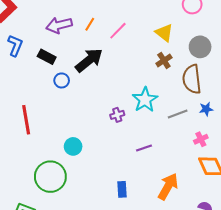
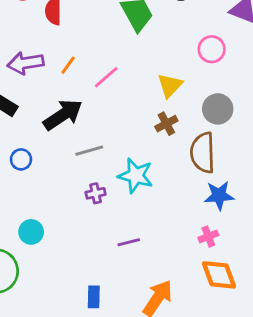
yellow triangle: (164, 33) -> (170, 85), turned 30
blue circle: (62, 80) -> (21, 159), moved
cyan star: (145, 100) -> (136, 176), turned -30
blue star: (206, 109) -> (219, 195), size x1.5
gray line: (178, 114) -> (89, 151), moved

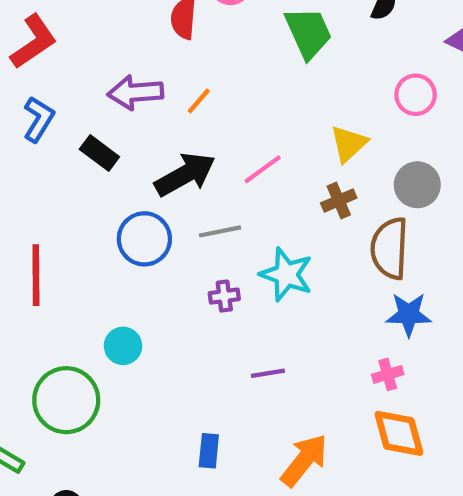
pink line: (106, 77) -> (263, 169), moved
blue circle: (21, 159) -> (144, 239), moved, size x1.6

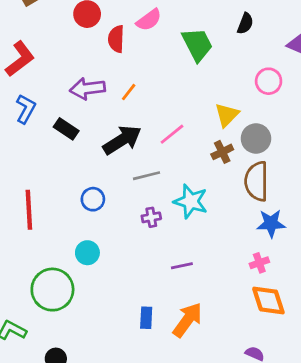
gray circle: (417, 185) -> (256, 138), moved
blue circle: (144, 239) -> (93, 199), moved, size x0.7
orange arrow: (304, 460) -> (187, 320), moved

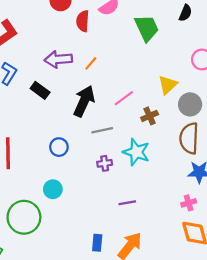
black arrow: (122, 140) -> (84, 101), turned -36
brown cross: (222, 152) -> (150, 116), moved

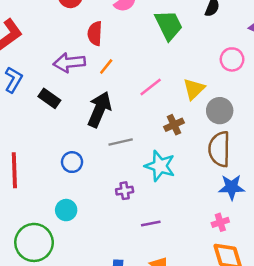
red semicircle: (83, 21) -> (95, 33), moved
pink line: (124, 98) -> (151, 87), moved
purple cross: (105, 163) -> (125, 191), moved

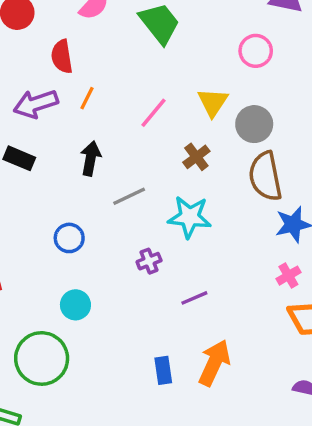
black arrow: (99, 109) -> (91, 158), size x0.7

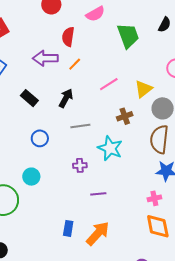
black rectangle: (19, 158) -> (29, 98), moved

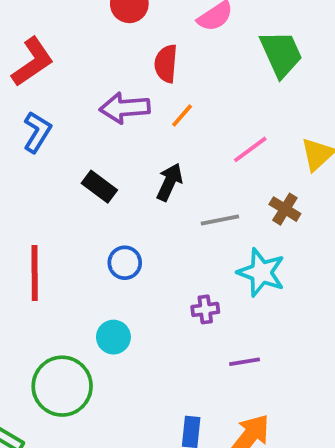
brown cross: (125, 116) -> (285, 209), turned -35
gray line: (80, 126) -> (220, 220), moved

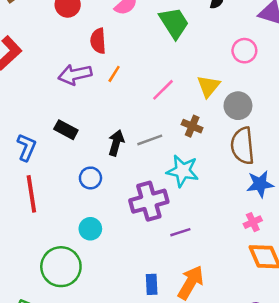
blue L-shape: (37, 132) -> (26, 147), moved
black arrow: (170, 182) -> (116, 143), moved
purple cross: (205, 309) -> (149, 201), size x2.0

